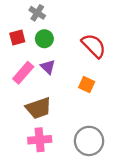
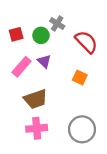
gray cross: (37, 13) -> (57, 23), moved

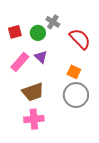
gray circle: (82, 129) -> (76, 95), moved

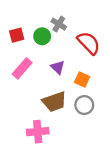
purple triangle: (41, 57) -> (58, 67), moved
brown trapezoid: (33, 92) -> (54, 102), moved
gray circle: (76, 95) -> (84, 105), size x0.7

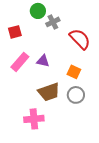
gray cross: (59, 24) -> (53, 22), turned 32
green circle: (42, 36) -> (38, 11), moved
purple triangle: (58, 67) -> (43, 61), moved, turned -32

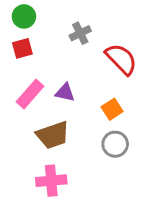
green circle: (38, 11) -> (24, 16), moved
orange square: (74, 72) -> (112, 109), turned 32
brown trapezoid: (49, 92) -> (53, 135), moved

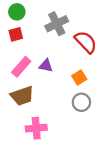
gray cross: (80, 33) -> (57, 24), size x1.5
brown trapezoid: (53, 135) -> (22, 96), moved

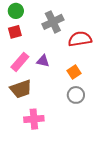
red semicircle: (86, 42) -> (80, 39), turned -55

